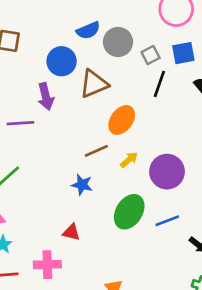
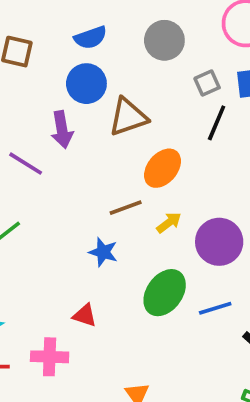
blue semicircle: (88, 30) -> (90, 38), moved
gray circle: (118, 42) -> (164, 40), moved
purple line: (20, 123) -> (26, 164), turned 32

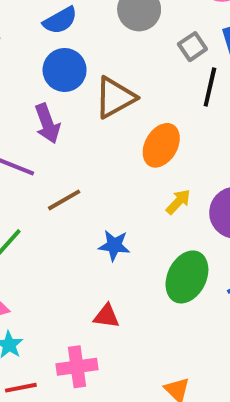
brown line: (126, 208) -> (64, 200), moved

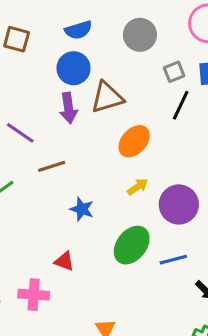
purple arrow: (47, 124) -> (68, 108), moved

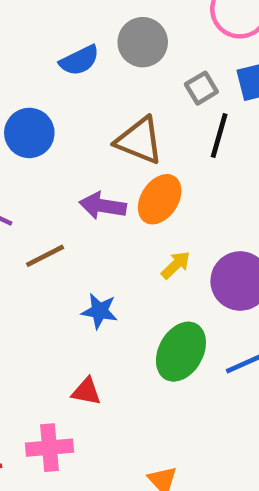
blue semicircle: (78, 30) -> (79, 60), moved
blue circle: (74, 68) -> (29, 133), moved
brown triangle: (107, 97) -> (139, 141), moved, turned 48
purple arrow: (68, 108) -> (103, 206), moved, turned 116

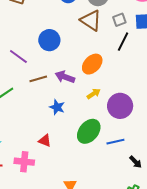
blue circle: (29, 133) -> (49, 40), moved
brown triangle: (139, 141) -> (91, 20), moved
purple arrow: (103, 206) -> (65, 77), moved

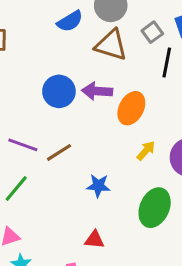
purple line: (18, 57) -> (23, 145), moved
purple arrow: (65, 77) -> (97, 91), moved

